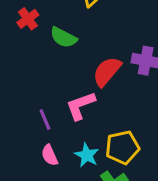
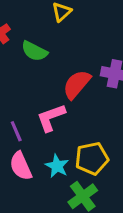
pink semicircle: (50, 155) -> (21, 166), size x1.4

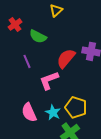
purple line: (16, 131) -> (27, 61), moved
yellow pentagon: (92, 158) -> (76, 107), turned 30

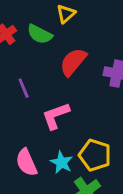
green semicircle: (38, 36) -> (40, 34), moved
red semicircle: (66, 58) -> (73, 62), moved

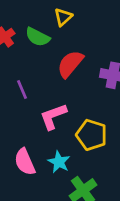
yellow pentagon: (95, 155) -> (92, 135), moved

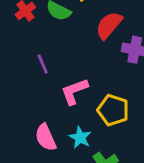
red semicircle: (70, 64) -> (109, 25), moved

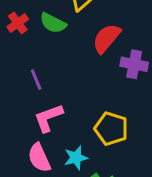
pink L-shape: (74, 91) -> (48, 118), moved
cyan star: (80, 137) -> (76, 158), turned 30

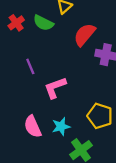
pink L-shape: (48, 118) -> (55, 88), moved
yellow pentagon: (111, 129) -> (100, 116), moved

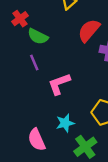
green semicircle: (43, 23) -> (38, 36), moved
pink semicircle: (33, 126) -> (37, 140), moved

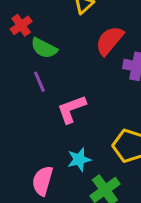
pink semicircle: (37, 140) -> (42, 181), turned 40

